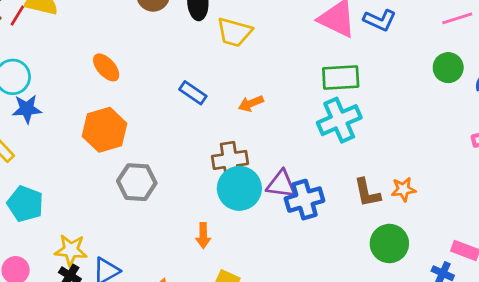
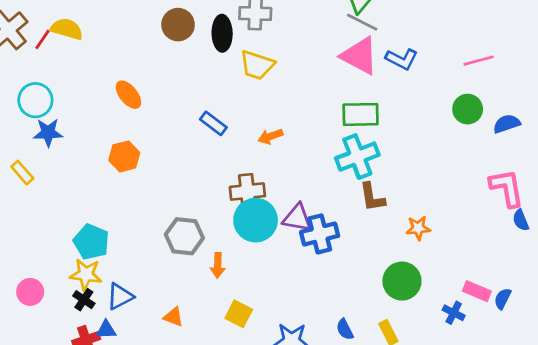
orange hexagon: (104, 130) -> (124, 156), size x0.7
gray hexagon: (137, 182) -> (184, 236), moved
brown L-shape: (367, 193) -> (372, 197), moved
cyan pentagon: (25, 204) -> (91, 242), moved

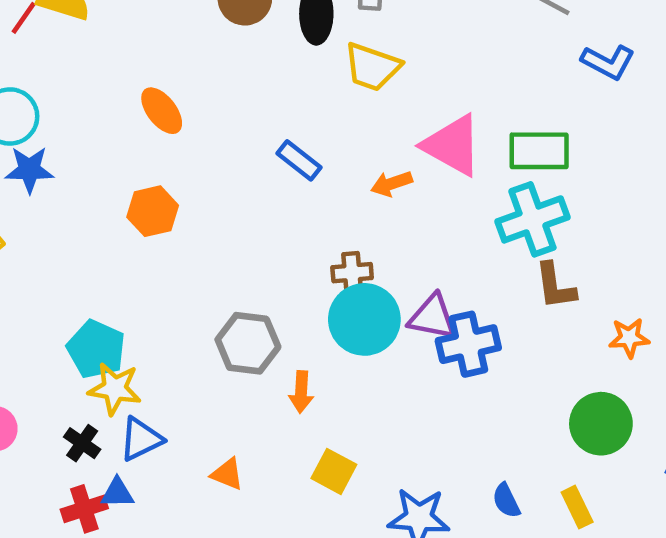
pink triangle: (360, 56) -> (452, 145), moved
brown cross: (247, 192) -> (352, 273), size x0.7
yellow star: (86, 274) -> (115, 389), moved

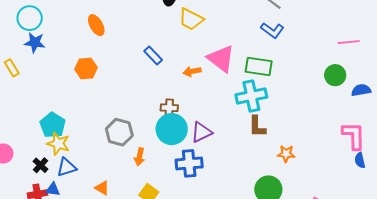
blue L-shape: (608, 62) -> (272, 30), moved
purple triangle: (432, 317) -> (202, 132), turned -45
blue cross: (468, 344) -> (189, 163), moved

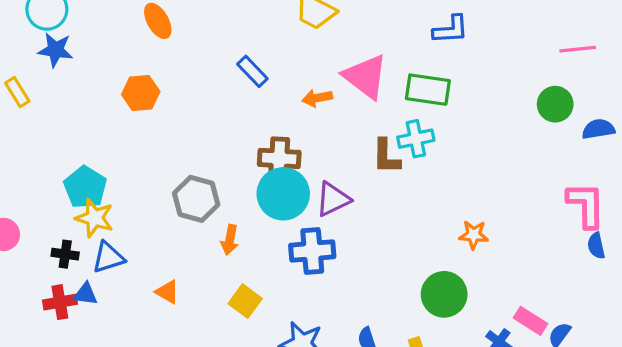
blue L-shape: (272, 30) -> (451, 30), turned -40
cyan cross: (251, 96) -> (416, 139), size x0.7
brown cross: (169, 108) -> (279, 158), size x1.4
brown L-shape: (257, 126) -> (386, 156), moved
black cross: (41, 165) -> (65, 254), turned -35

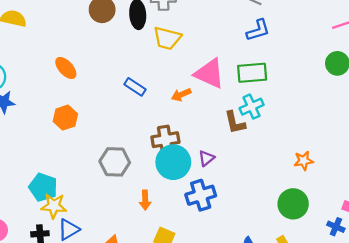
gray hexagon: (196, 199) -> (115, 162), moved
purple triangle: (333, 199) -> (206, 158), size x0.7

